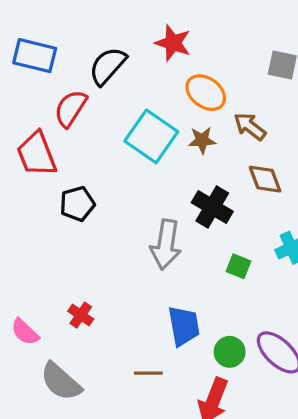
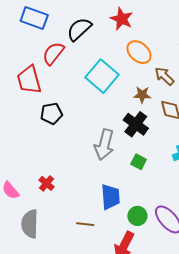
brown star: (202, 140) -> (142, 95), moved
green square: (239, 266) -> (139, 162), moved
gray semicircle: (61, 382) -> (30, 224), turned 44

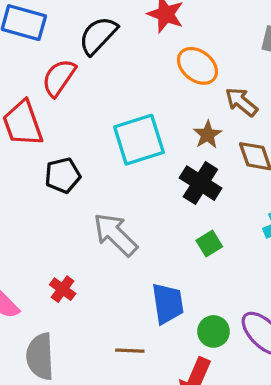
cyan square: (102, 76) -> (139, 140), moved, turned 36
brown star: (142, 95) -> (207, 135), turned -30
gray arrow: (104, 145) -> (115, 235), moved, turned 124
green square: (139, 162) -> (209, 244), turned 35

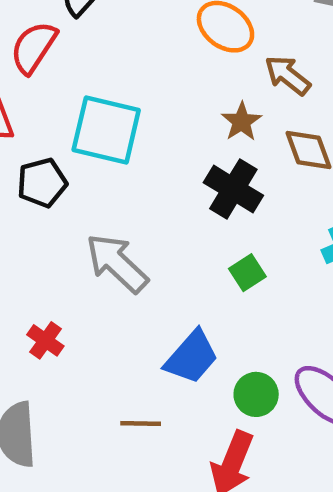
cyan square: (139, 140) -> (106, 130), moved, turned 32
blue trapezoid: (168, 303) -> (192, 357), turned 51

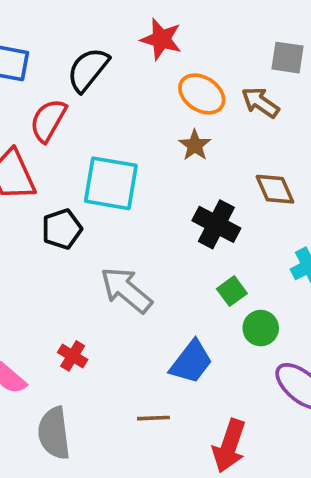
brown arrow: (288, 75) -> (260, 102), moved
brown star: (242, 122) -> (195, 145), moved
green circle: (256, 394) -> (261, 328), moved

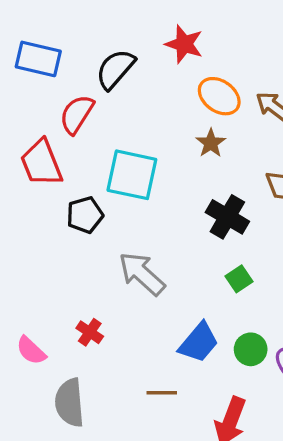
green circle: (261, 328) -> (251, 349), moved

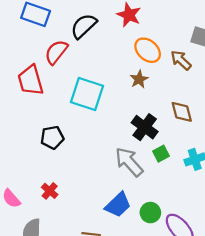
black pentagon: (85, 215) -> (52, 138), moved
gray arrow: (142, 274) -> (129, 162), moved
green square: (239, 279) -> (161, 154), moved

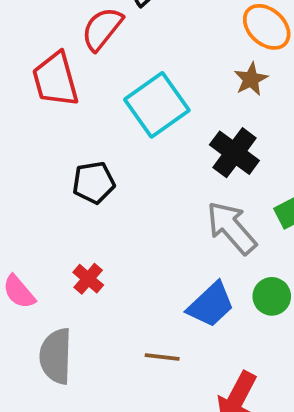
cyan square: (87, 94) -> (157, 105), turned 36
black cross: (145, 127) -> (234, 153), moved
green circle: (150, 213) -> (272, 296), moved

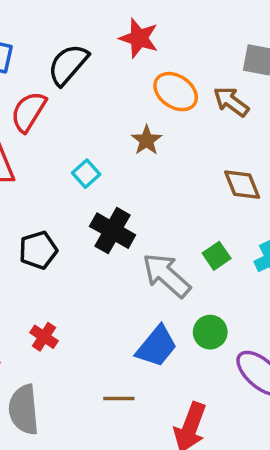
brown star: (251, 79) -> (147, 140), moved
cyan square: (157, 105) -> (86, 174), size x0.5
black cross: (234, 153) -> (113, 231), moved

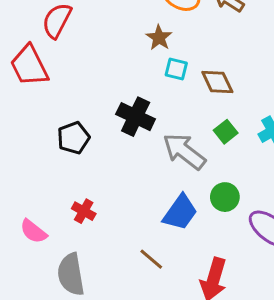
cyan square: (86, 174) -> (176, 69), moved, turned -30
brown diamond: (242, 185) -> (217, 82), moved
brown line: (119, 399) -> (151, 259), turned 45

